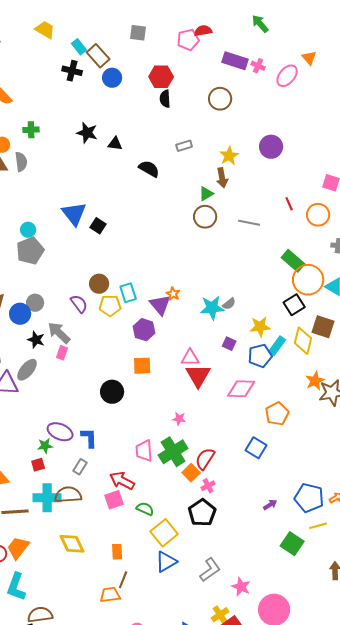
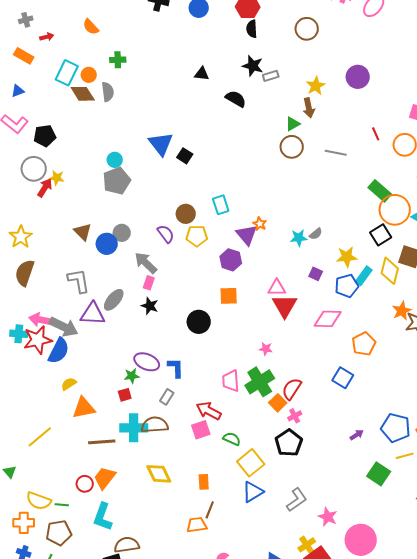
black star: (87, 133) -> (253, 66), moved
cyan rectangle: (128, 293) -> (221, 205), moved
cyan star: (212, 308) -> (299, 238), size x0.7
black star: (36, 340) -> (150, 306), moved

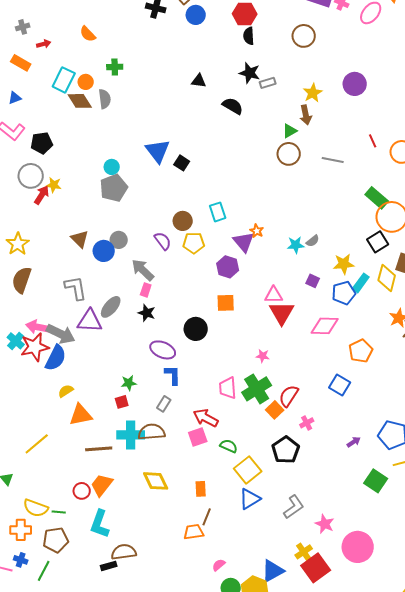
cyan cross: (19, 334) -> (16, 341), turned 36
purple ellipse: (147, 362) -> (163, 350), moved
pink cross: (295, 416) -> (307, 423), moved

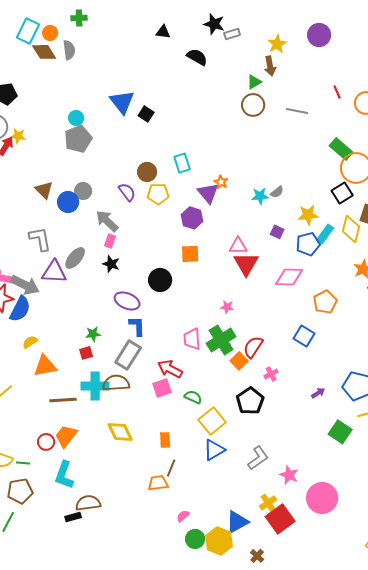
gray rectangle: (164, 404) -> (128, 355), size x1.8

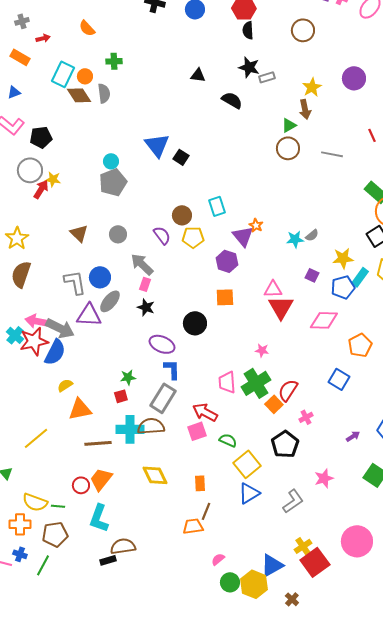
blue circle: (68, 202) -> (100, 277), moved
pink star: (289, 475) -> (324, 478), moved, turned 30

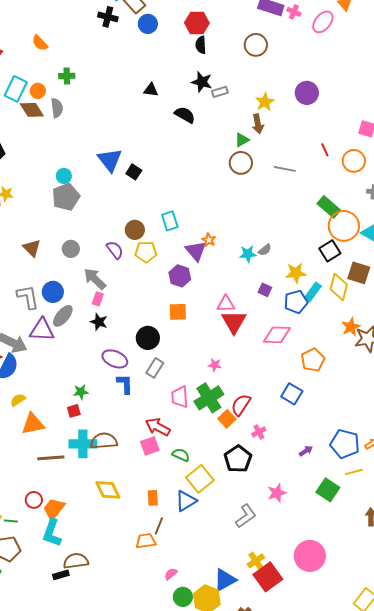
gray rectangle: (163, 398) -> (155, 368), moved, size x0.7
orange trapezoid: (101, 479) -> (54, 509), moved
blue triangle: (249, 493) -> (186, 501), moved

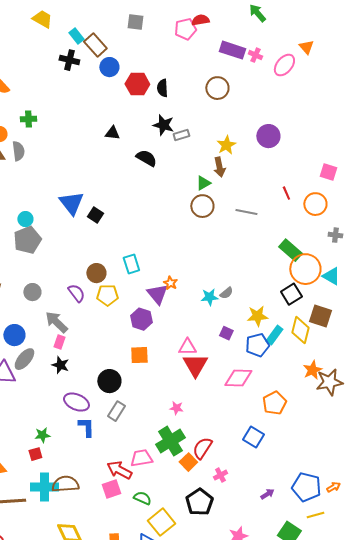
red hexagon: (197, 23) -> (137, 84), moved
pink trapezoid: (180, 397) -> (141, 458), moved, turned 85

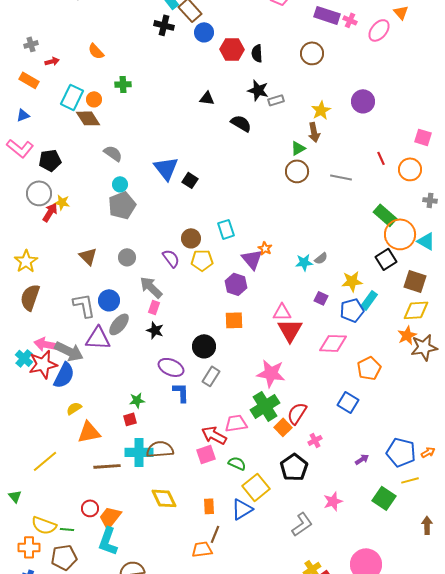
gray semicircle: (18, 151) -> (113, 153), moved, turned -48
yellow diamond: (300, 330) -> (416, 310), moved, turned 72
pink star: (176, 408) -> (271, 373), size x2.0

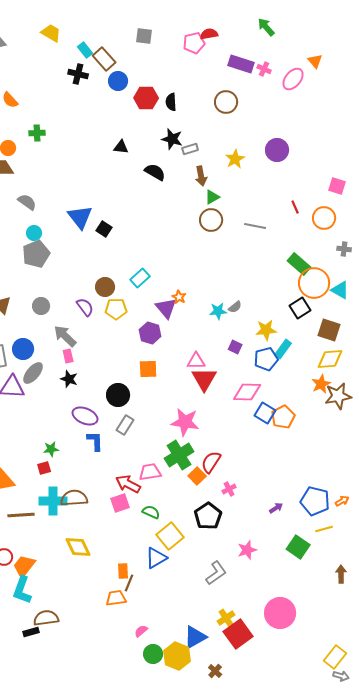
brown arrow: (314, 132) -> (201, 176), moved
cyan rectangle: (226, 229) -> (140, 278), turned 66
pink rectangle: (154, 307) -> (68, 356), turned -32
blue square: (348, 402) -> (265, 413), moved
orange rectangle: (209, 506) -> (123, 571), moved

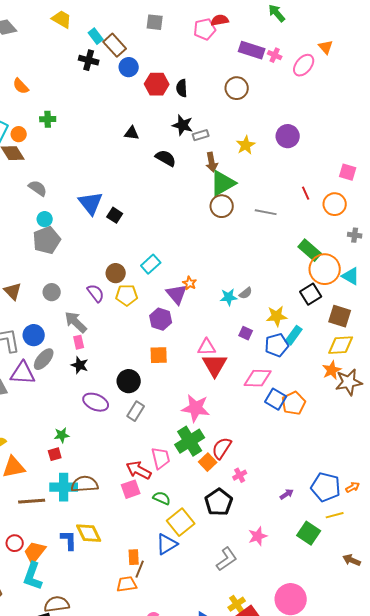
green triangle: (212, 197) -> (223, 183), size x1.8
blue L-shape: (95, 441) -> (69, 540), moved
pink trapezoid: (150, 472) -> (161, 458), turned 85
brown arrow: (341, 574) -> (352, 560), turned -66

